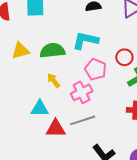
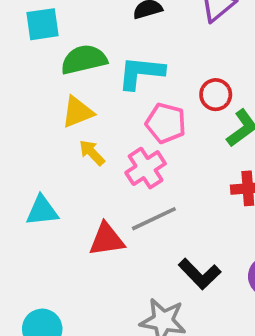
yellow triangle: (20, 51) -> (78, 112), moved
green semicircle: (52, 51) -> (84, 60), moved
cyan triangle: (40, 109) -> (42, 211), moved

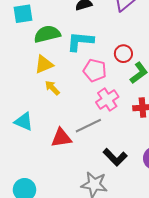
pink cross: (146, 168) -> (107, 100), moved
cyan triangle: (42, 211) -> (24, 122), turned 30

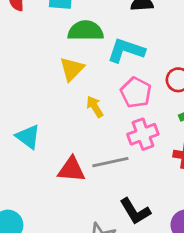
yellow triangle: (44, 64) -> (72, 69), turned -36
yellow arrow: (52, 88) -> (95, 107), moved

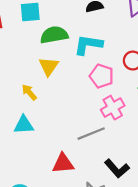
yellow arrow: (95, 107) -> (29, 92), moved
cyan triangle: (28, 137) -> (24, 125), turned -30
red triangle: (71, 169) -> (63, 163), moved

